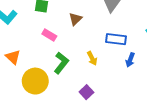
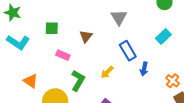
blue rectangle: (116, 39) -> (128, 51), turned 60
yellow arrow: (92, 58) -> (107, 72), turned 80

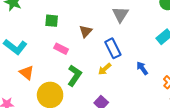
cyan L-shape: (18, 42) -> (15, 47), moved
blue rectangle: (128, 51) -> (113, 48), moved
blue arrow: (144, 69) -> (142, 68), turned 128

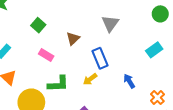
green square: (52, 21) -> (38, 25), turned 32
green L-shape: (75, 75) -> (58, 84), turned 50

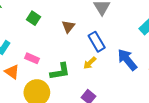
pink rectangle: (46, 55) -> (32, 58), moved
blue arrow: (129, 81) -> (127, 60), size x1.6

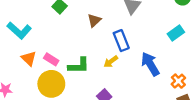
pink rectangle: (32, 58) -> (51, 59), moved

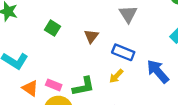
blue rectangle: (121, 41) -> (123, 52), turned -36

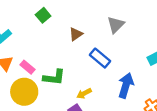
blue arrow: (158, 71) -> (126, 85), turned 40
yellow arrow: (116, 76) -> (84, 93), moved

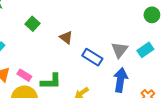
gray triangle: (116, 25) -> (120, 50), moved
brown triangle: (76, 34) -> (66, 37), turned -40

